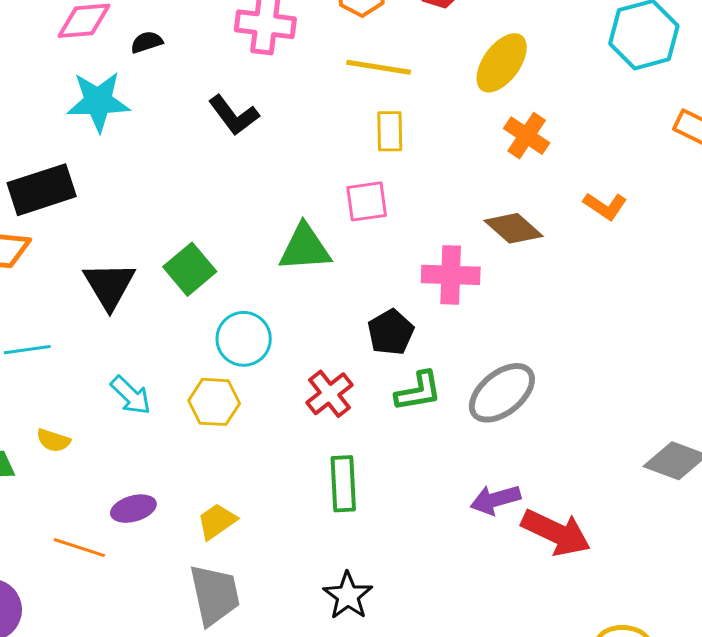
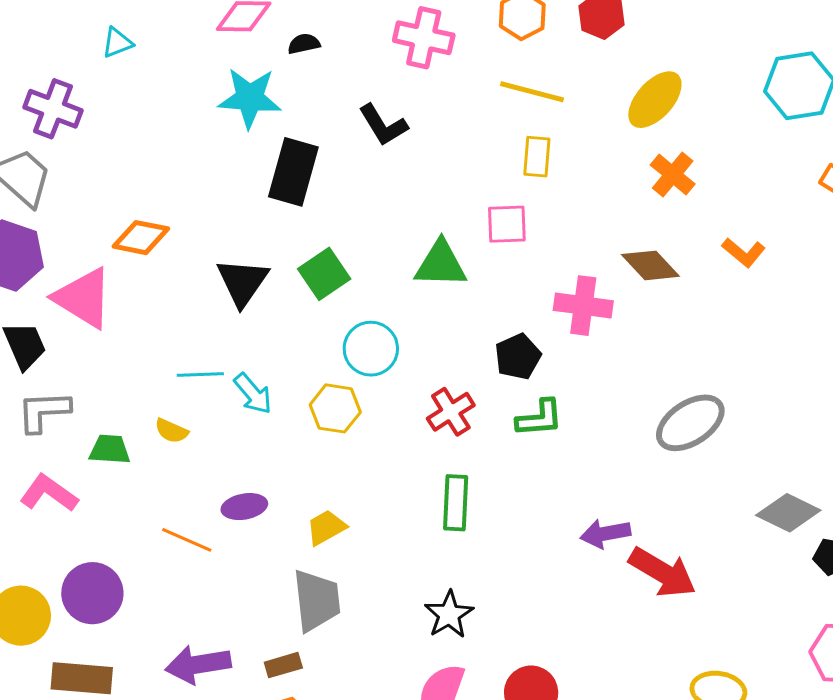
black rectangle: (42, 190) -> (293, 172), moved, turned -62
cyan line: (27, 350) -> (200, 374), moved
gray ellipse: (502, 393) -> (690, 423), moved

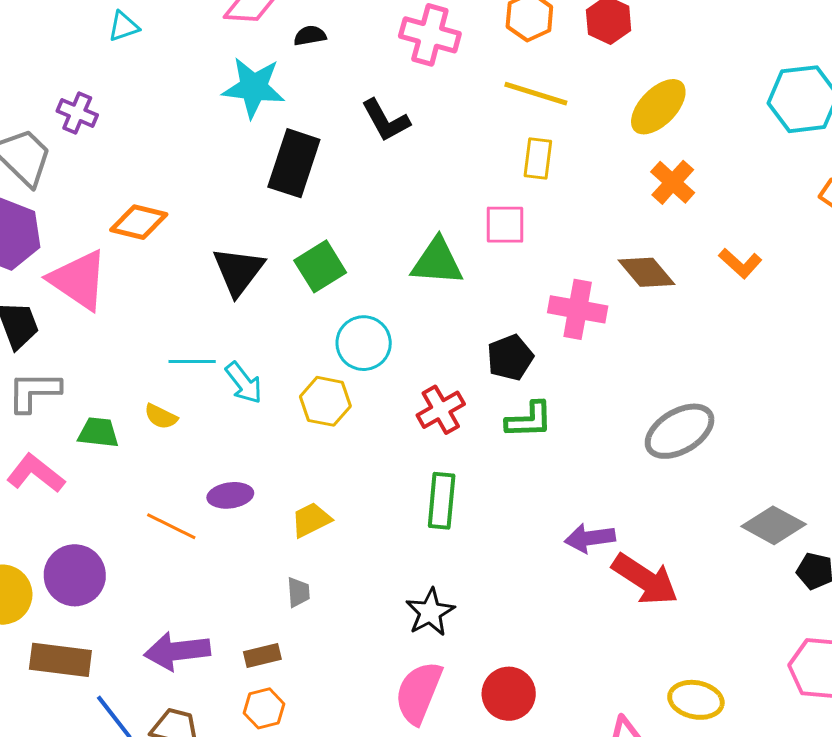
purple cross: (53, 109) -> (77, 113), moved, size x0.7
gray trapezoid: (317, 600) -> (298, 592), size x0.5

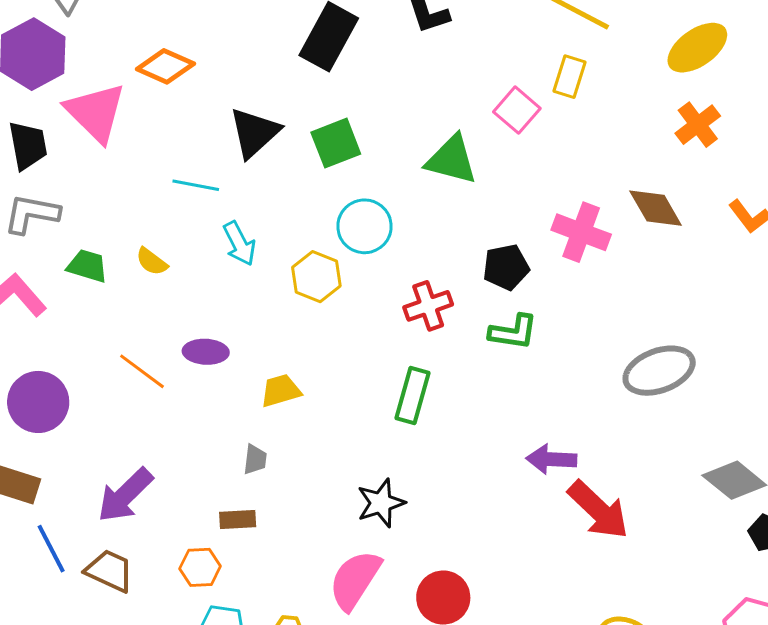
pink square: (505, 225) -> (517, 110), moved, turned 30
cyan line: (192, 361) -> (196, 185), moved
purple arrow: (177, 651) -> (125, 495), turned -48
brown rectangle: (262, 655) -> (238, 520), moved

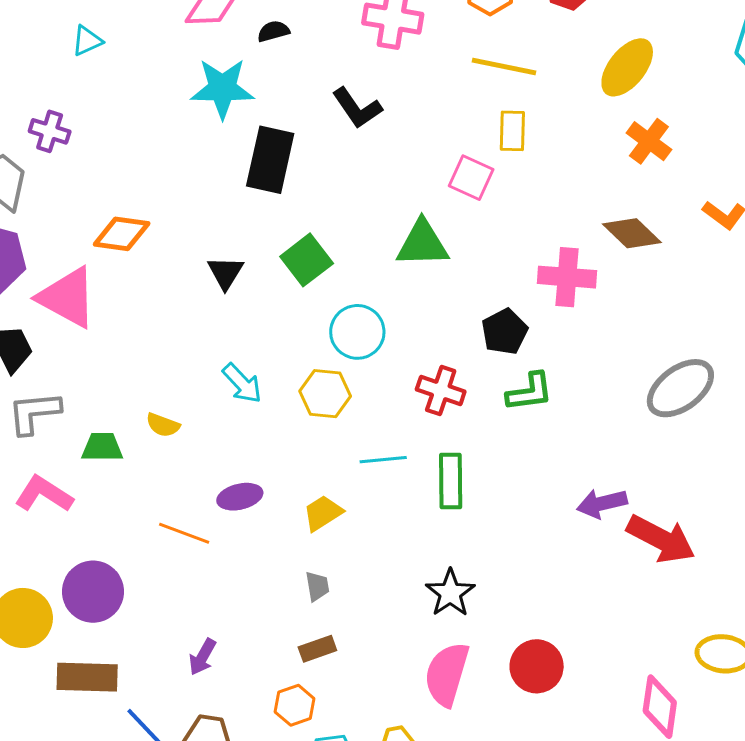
black triangle: (254, 133) -> (225, 273), size x0.7
cyan line: (196, 185) -> (383, 460), moved
red cross: (428, 306) -> (441, 391), turned -36
purple arrow: (125, 495) -> (202, 657), size x0.6

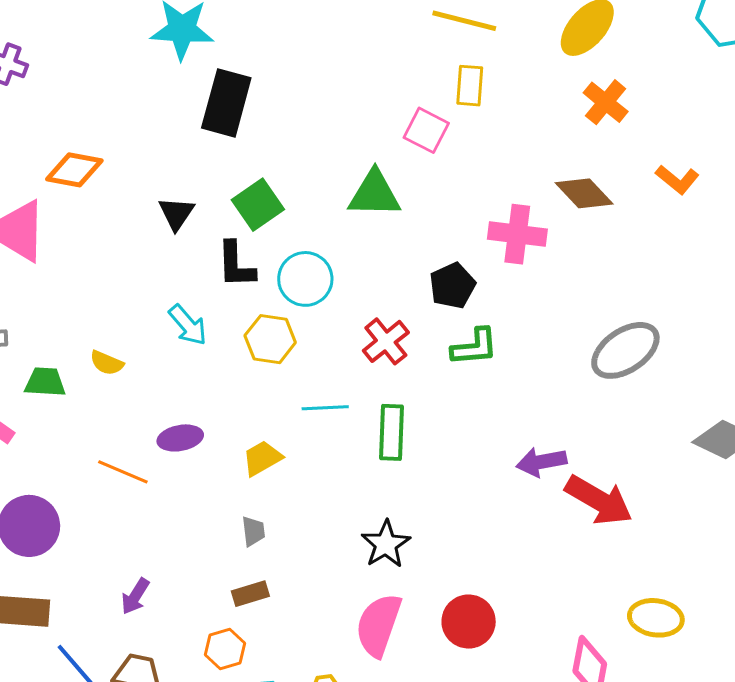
black L-shape: (357, 108) -> (236, 265), moved, turned 30
red cross: (441, 391) -> (386, 341), turned 30

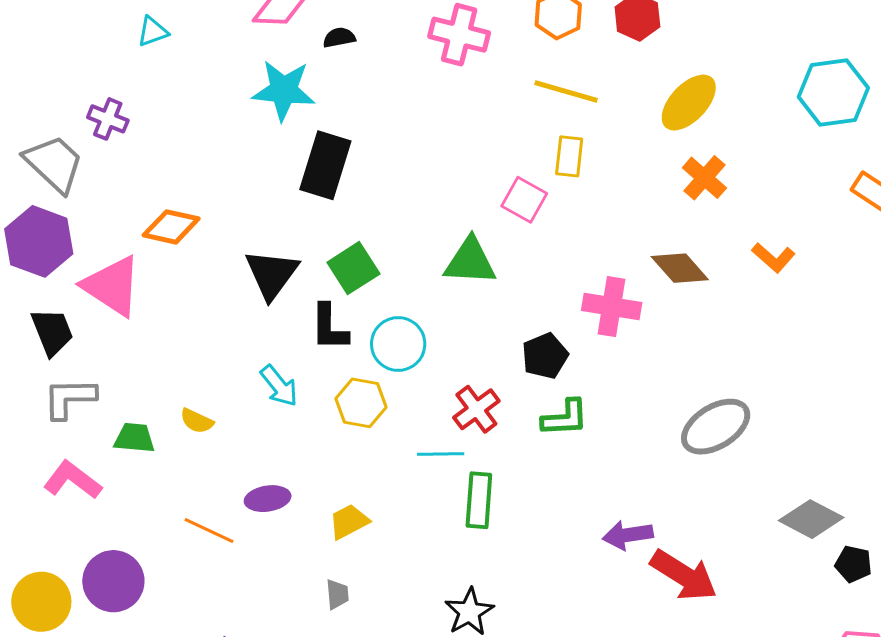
black triangle: (176, 214) -> (272, 274), size x1.5
cyan line: (325, 408) -> (441, 454), moved

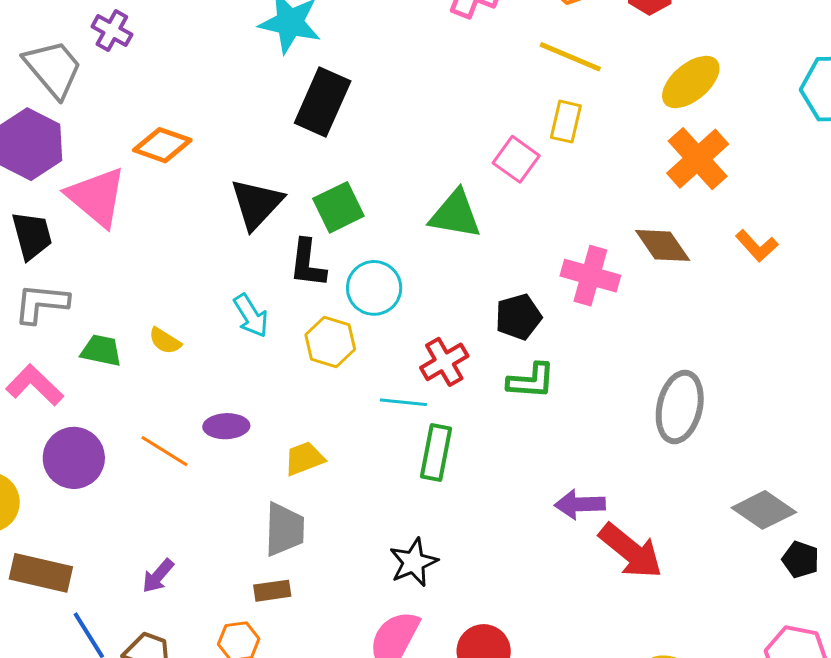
orange cross: (704, 178) -> (698, 159), size x1.4
gray ellipse: (716, 427) -> (680, 407), turned -52
purple circle: (113, 581) -> (74, 458), moved
gray trapezoid: (337, 594) -> (284, 529), size x1.8

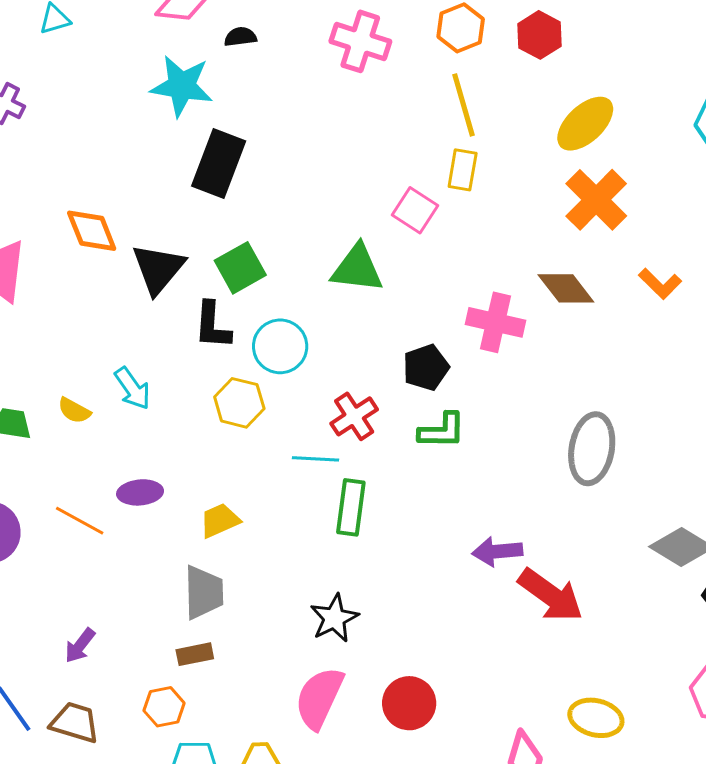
yellow line: (570, 57) -> (463, 105), turned 54
orange diamond: (162, 145) -> (92, 231), moved, turned 52
cyan arrow: (251, 316) -> (133, 388), moved

